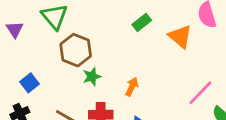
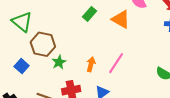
blue square: (30, 83) -> (22, 66), moved
pink line: (200, 93) -> (116, 63), moved

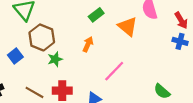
orange arrow: (91, 64) -> (88, 44), moved

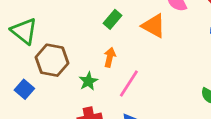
green star: (55, 59) -> (88, 81), moved
pink line: (114, 71) -> (129, 84), moved

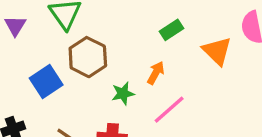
blue square: (24, 89) -> (46, 82), size x1.4

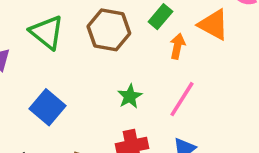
brown hexagon: (88, 57) -> (109, 30), moved
orange arrow: (156, 73) -> (177, 46), moved

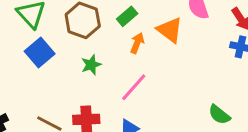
green star: (130, 96) -> (91, 65), moved
blue square: (47, 107) -> (40, 52), moved

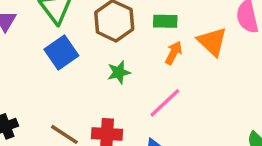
green rectangle: (127, 16) -> (165, 21), turned 36

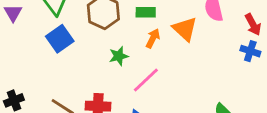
green star: (119, 72) -> (119, 56), moved

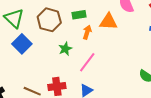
orange triangle: (185, 29) -> (108, 22), turned -30

